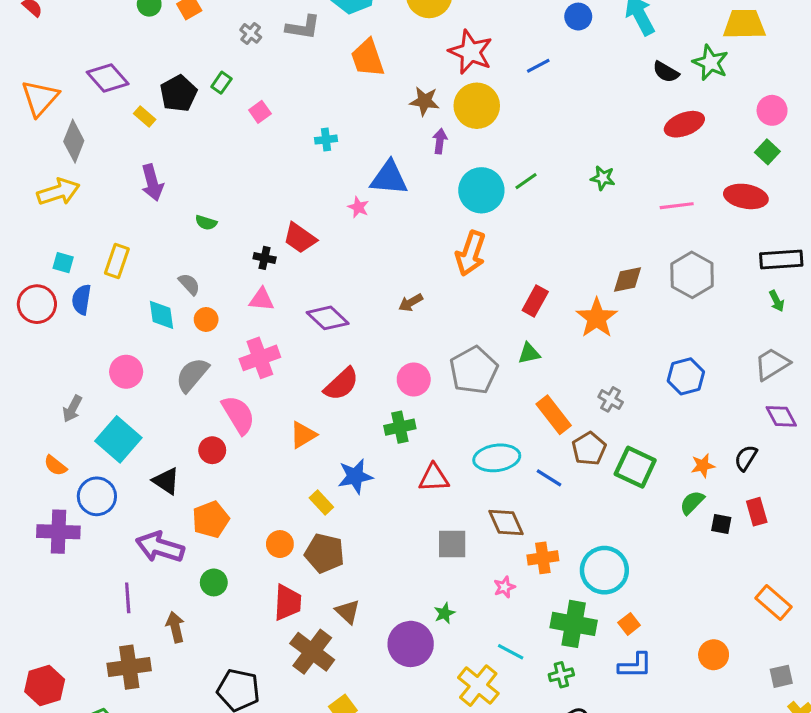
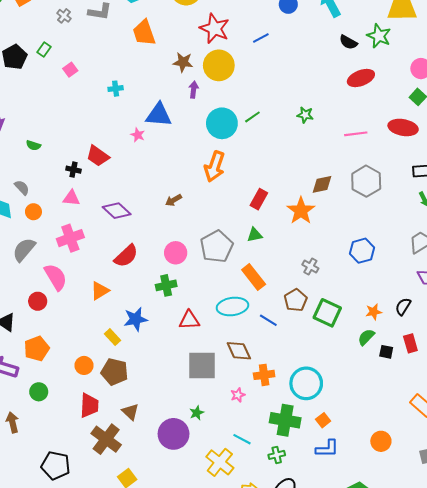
orange rectangle: (554, 415) -> (254, 277), moved
gray square: (452, 544) -> (202, 365), size x1.4

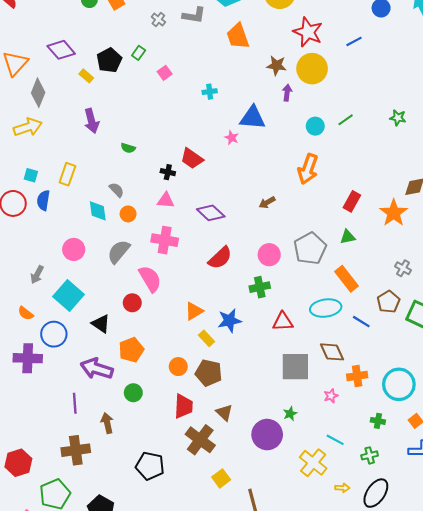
cyan circle: (222, 123) -> (315, 126), size x0.6
pink cross: (70, 238) -> (165, 240), turned 30
orange triangle: (100, 291) -> (194, 311), moved
green cross: (285, 420) -> (378, 421), size x0.5

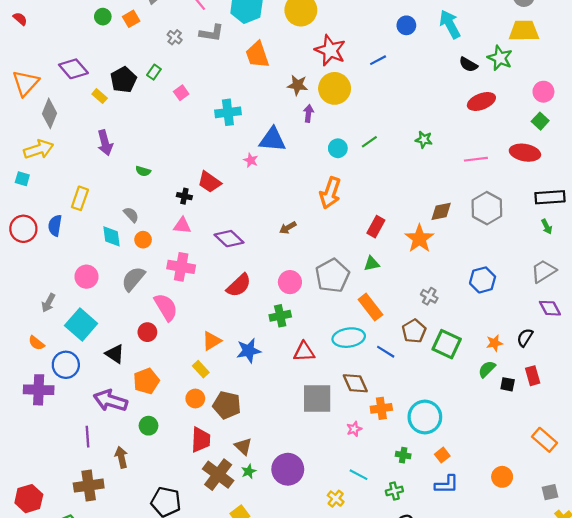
cyan cross: (210, 92) -> (228, 112), size x1.6
cyan square: (31, 175) -> (22, 179), moved
yellow rectangle: (206, 338) -> (201, 369), moved
green star: (290, 414) -> (249, 471), moved
yellow cross: (313, 463) -> (336, 499), size x0.6

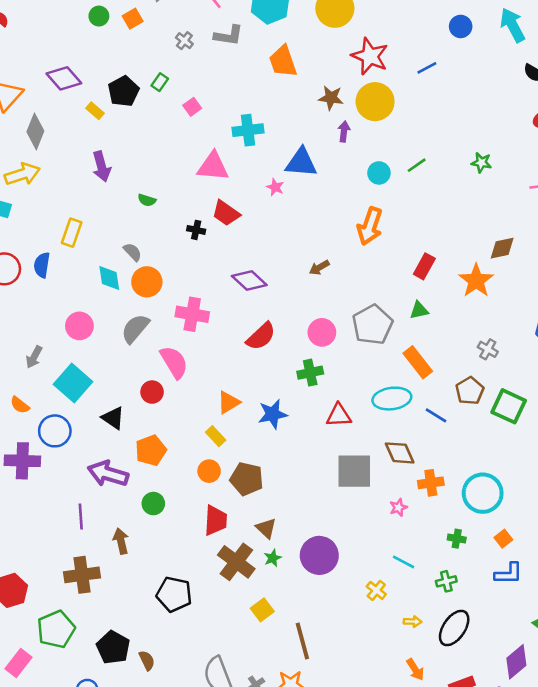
pink triangle: (182, 226) -> (213, 166), moved, size x1.5
orange circle: (143, 240) -> (147, 282), size x1.5

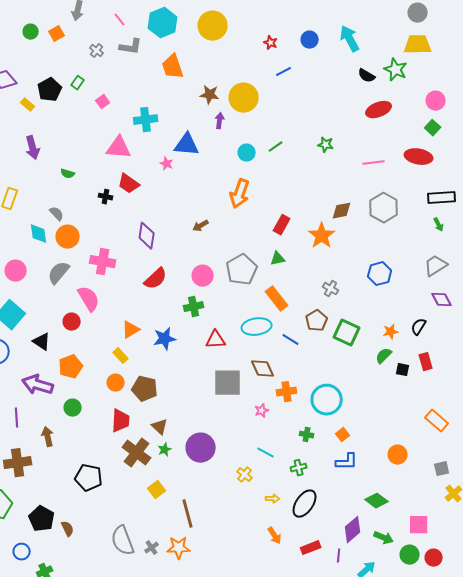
red star: (370, 56) -> (271, 43), moved, size x0.5
purple diamond: (249, 281) -> (147, 236), turned 56

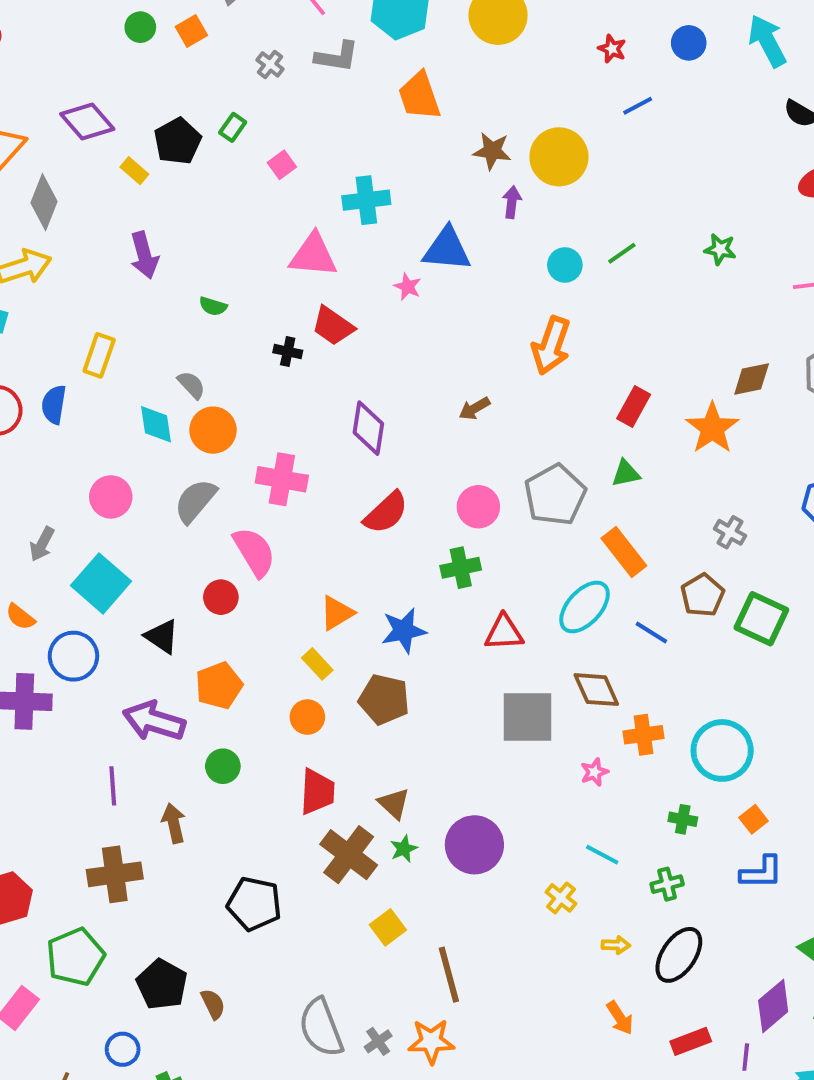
cyan ellipse: (257, 327) -> (585, 607), turned -40
brown pentagon: (145, 389) -> (384, 699), moved

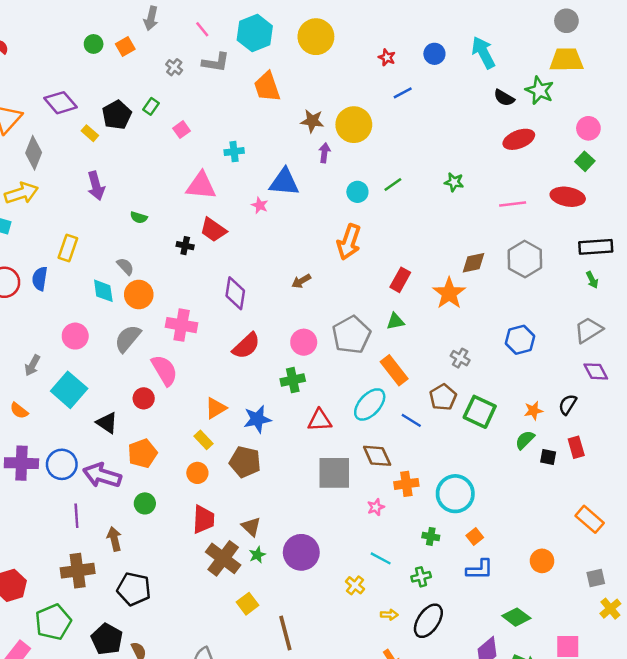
cyan cross: (366, 200) -> (234, 152), size x0.7
blue circle: (73, 656) -> (62, 464), moved
black pentagon: (254, 904) -> (134, 589), moved

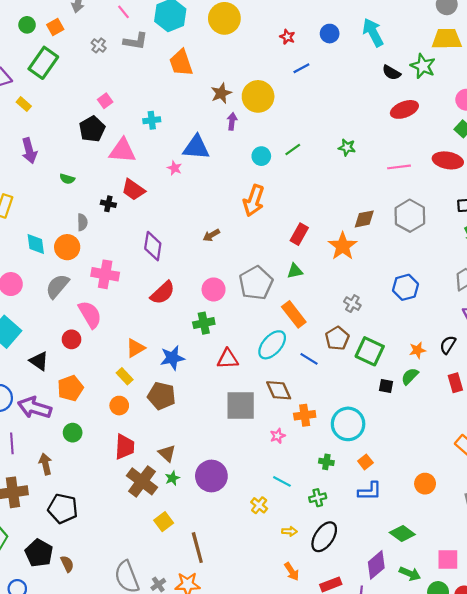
green rectangle: (151, 106) -> (43, 63), moved, size x2.0
black pentagon: (117, 115) -> (92, 129), moved
brown star: (312, 121) -> (221, 93), turned -30
gray semicircle: (125, 266) -> (82, 222), moved, turned 42
black square: (548, 457) -> (386, 386), moved

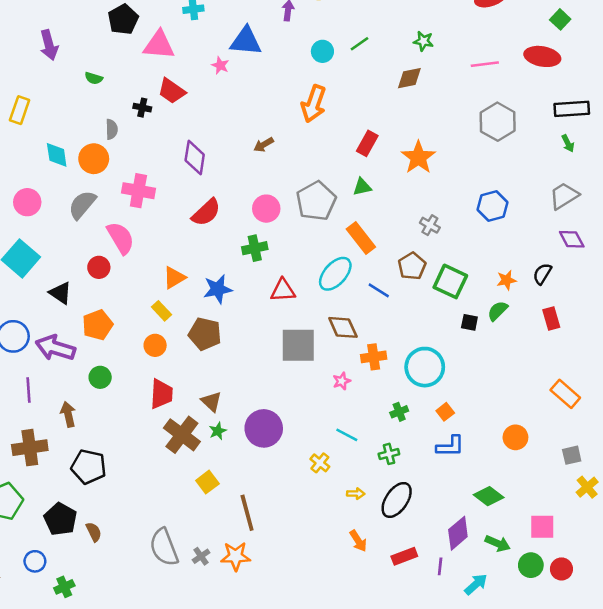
brown diamond: (364, 219) -> (409, 78), moved
green cross: (326, 462) -> (399, 412), turned -32

